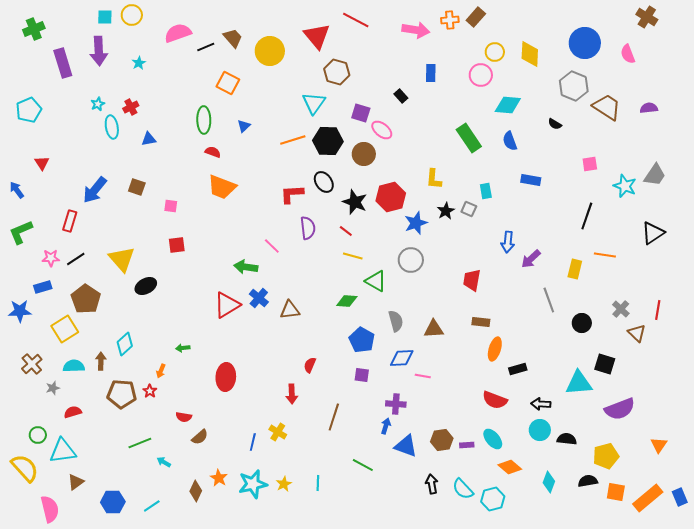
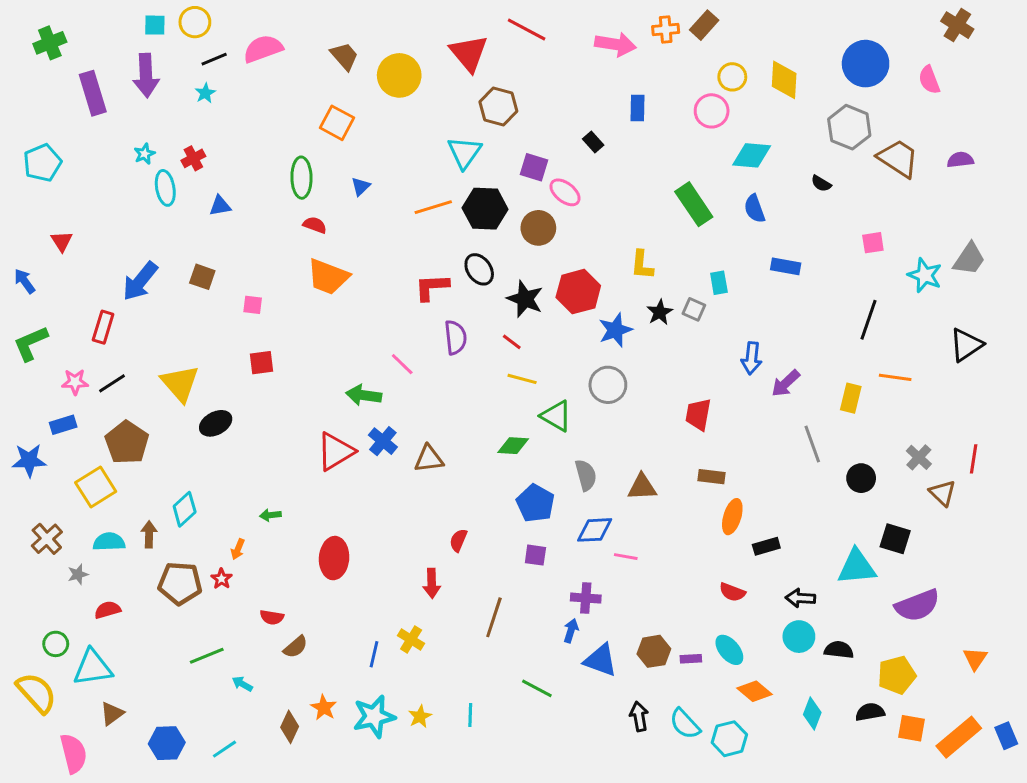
black line: (206, 47) -> (214, 59), moved
red semicircle: (495, 400) -> (732, 592), size x0.7

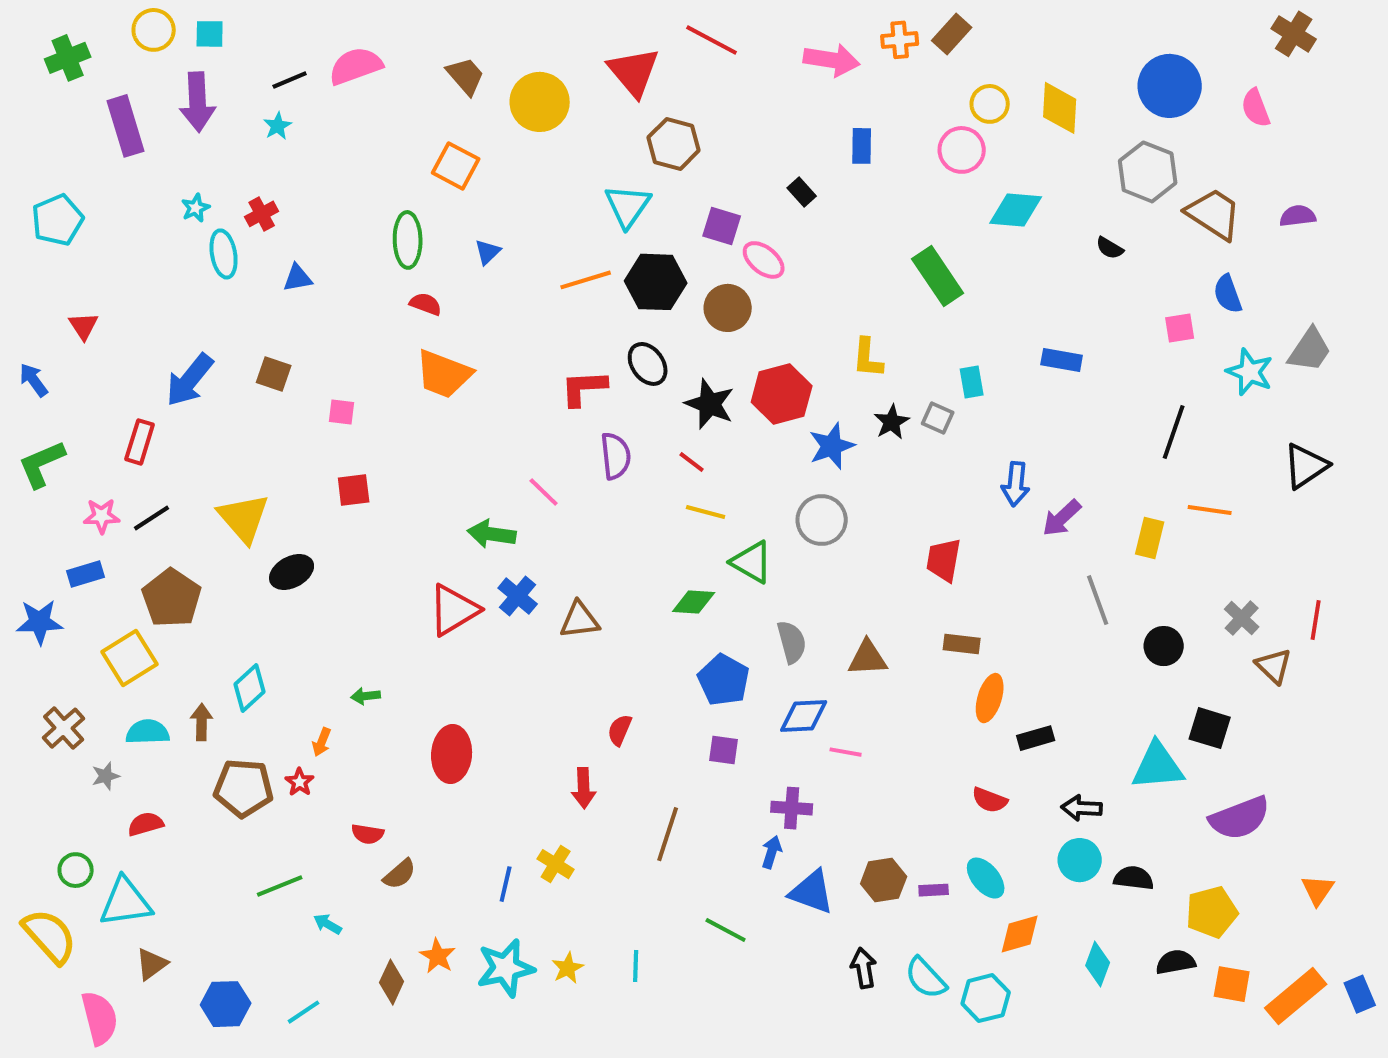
yellow circle: (195, 22) -> (154, 30), moved
blue semicircle: (755, 209) -> (1228, 294), moved
orange diamond: (755, 691) -> (1020, 934), turned -56

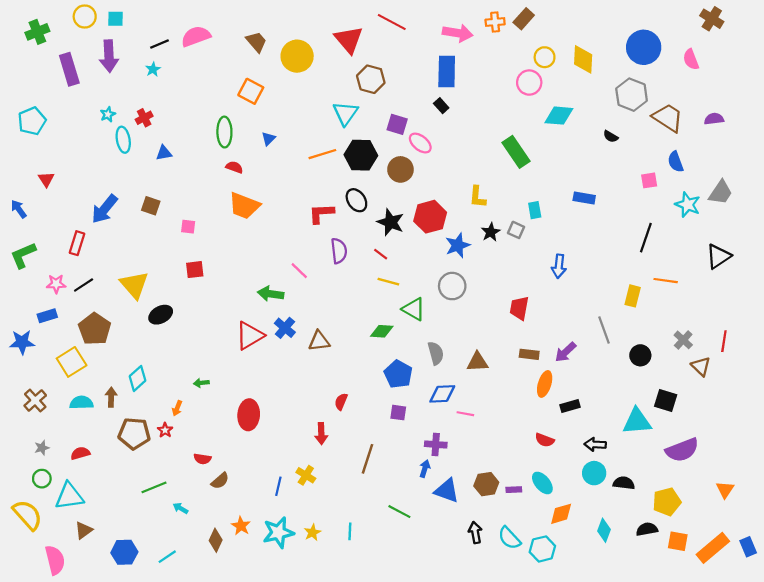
blue rectangle: (862, 146) -> (447, 72), moved, size x1.6
purple arrow: (1062, 518) -> (566, 352), moved
gray star: (106, 776) -> (42, 448), moved

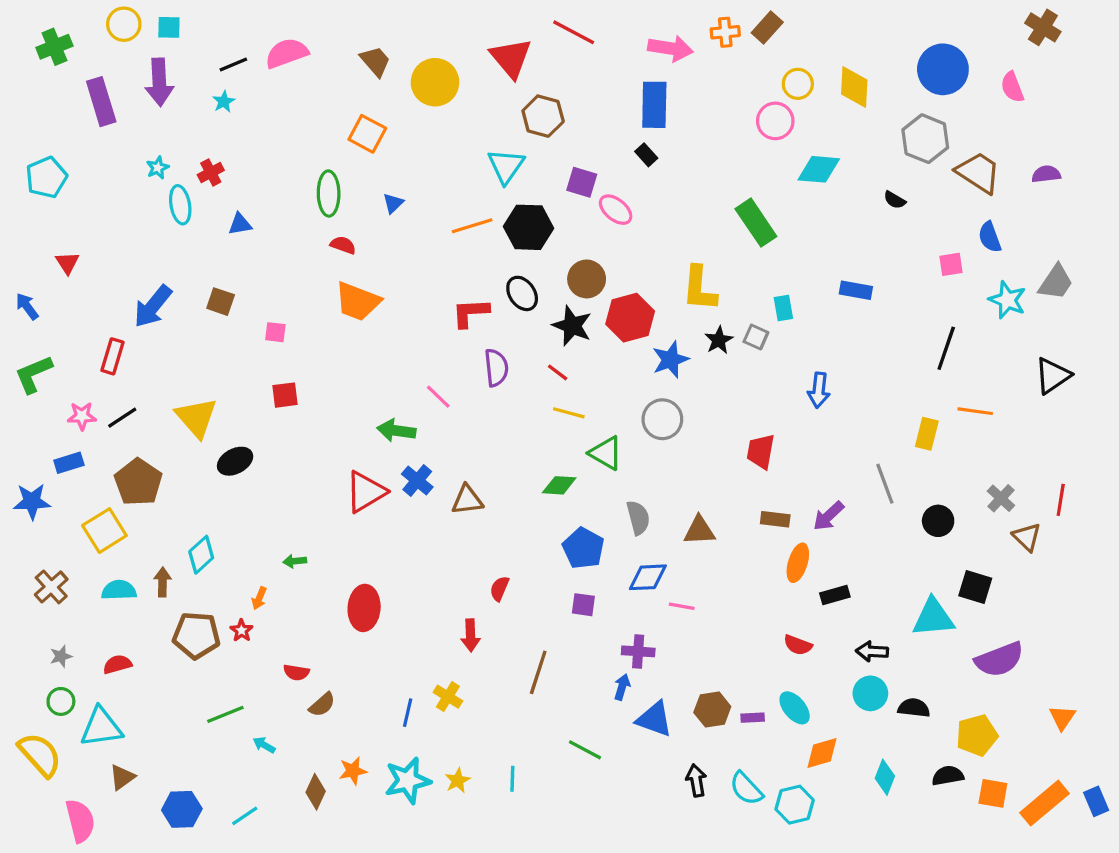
brown circle: (400, 169) -> (587, 279), moved
yellow L-shape: (477, 197) -> (699, 289), size x1.4
orange star: (241, 526) -> (353, 771), turned 30

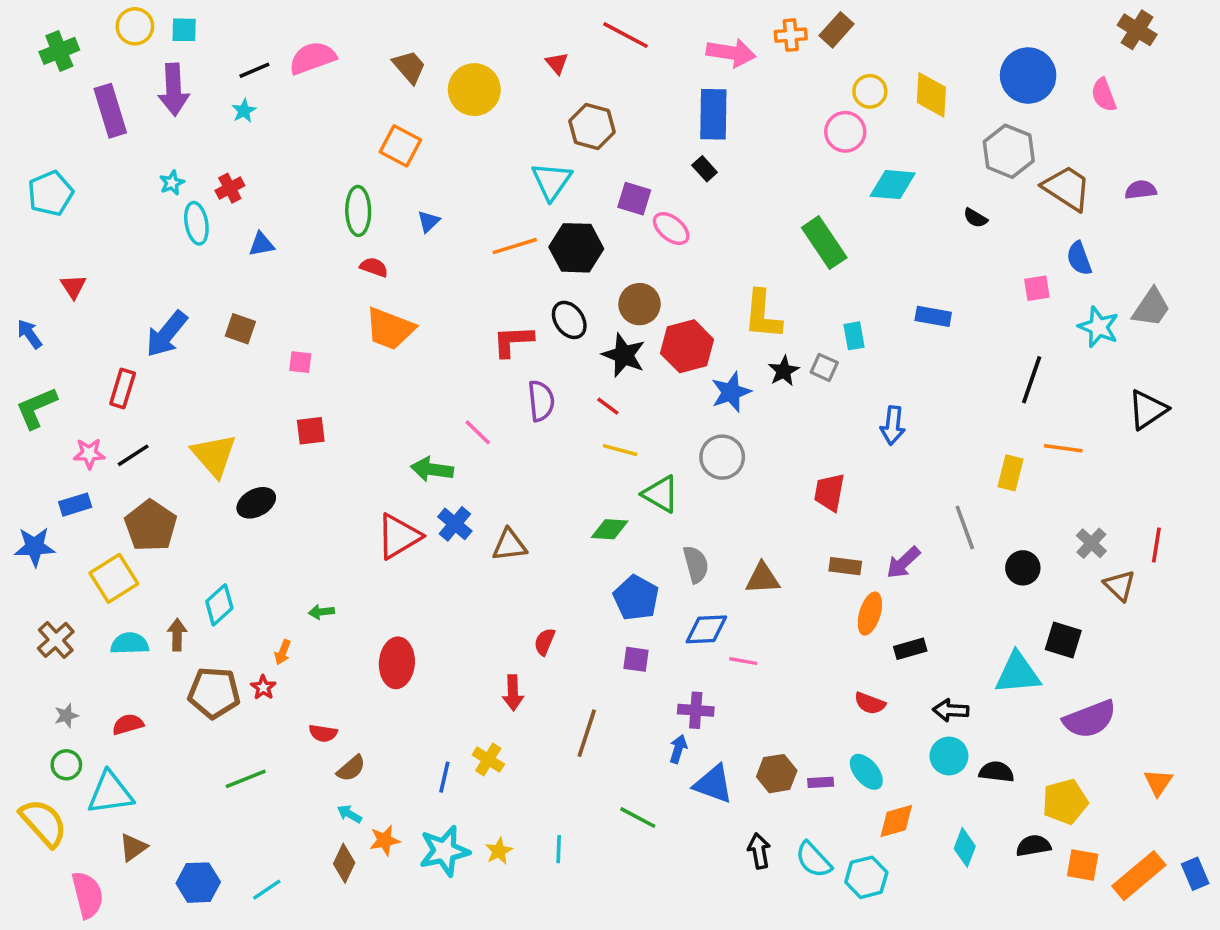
red triangle: (511, 58) -> (557, 63), size x0.5
cyan arrow: (264, 745) -> (349, 814), moved

